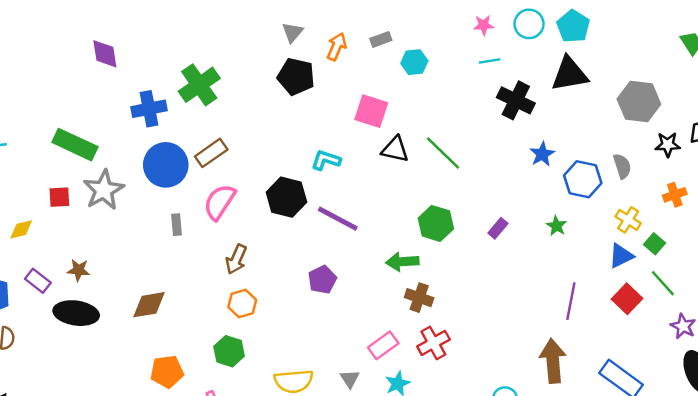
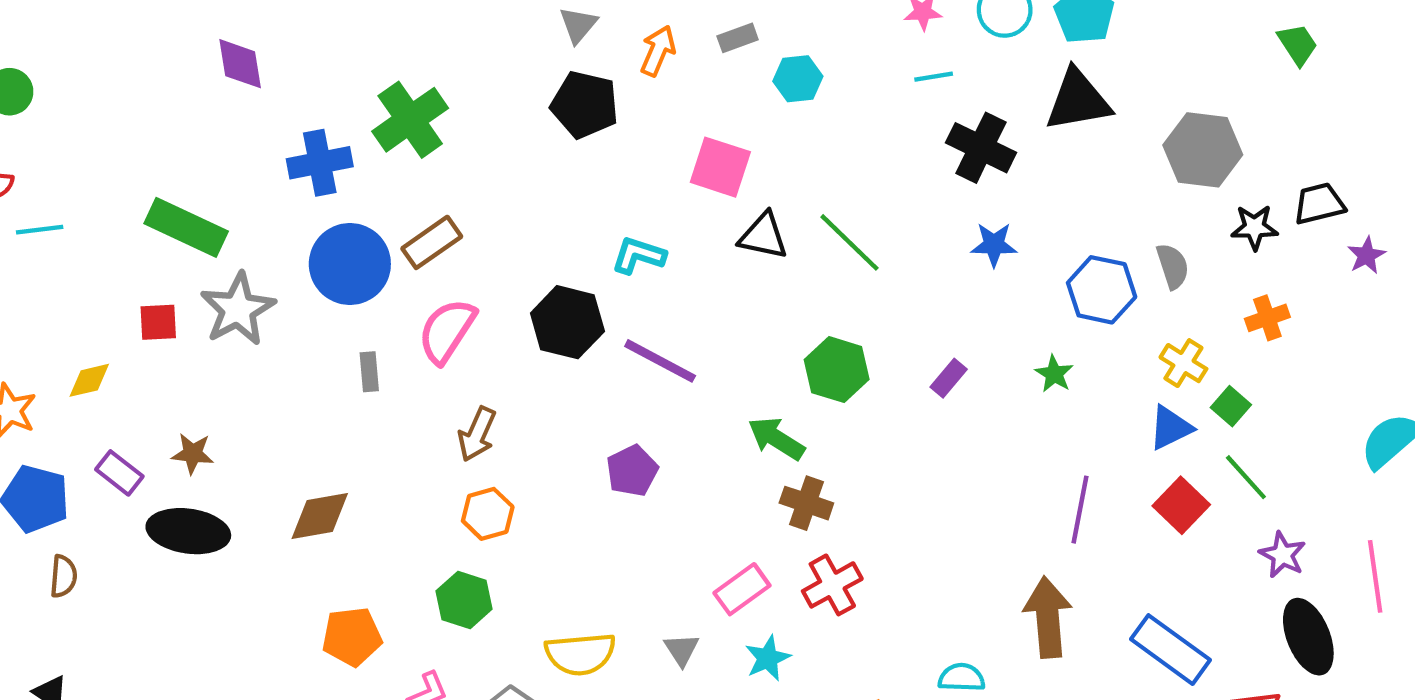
blue star: (542, 154) -> (994, 245), moved, turned 30
green arrow: (402, 262) -> (776, 438), turned 36

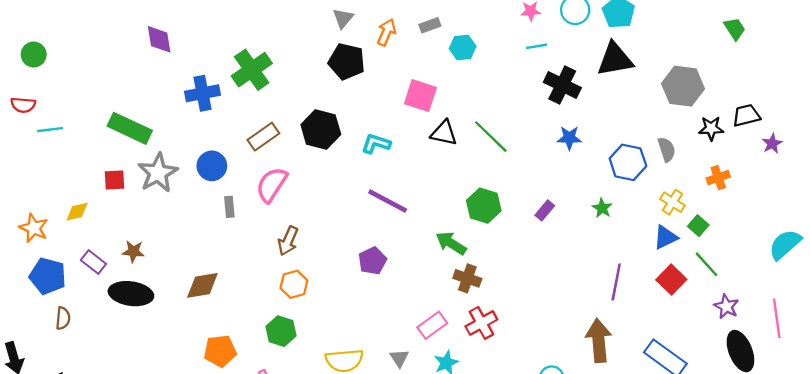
blue circle: (350, 264) -> (212, 166), moved, size x0.7
black hexagon: (567, 322) -> (321, 130), moved

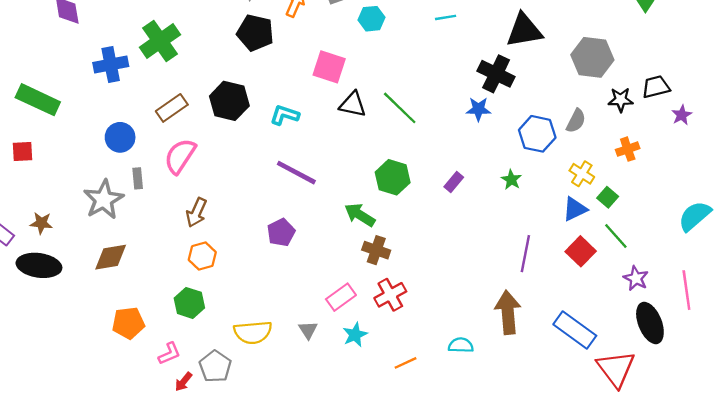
black cross: (562, 85) -> (496, 74), moved
gray semicircle: (667, 149) -> (576, 121), turned 45
gray star: (158, 173) -> (104, 200), moved

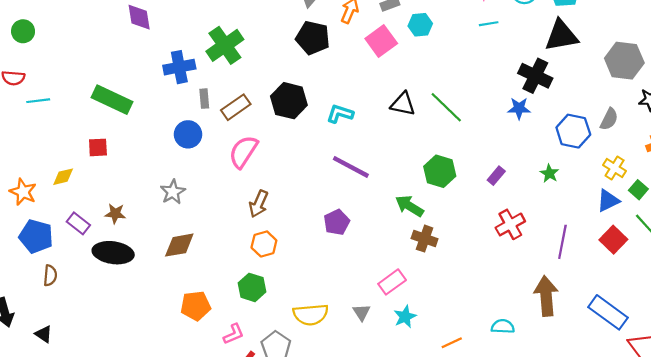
pink square: (329, 67) -> (381, 41), moved, turned 36
gray rectangle: (138, 178) -> (204, 99), moved
gray star: (104, 200) -> (173, 192), size x0.7
red cross: (390, 295) -> (510, 224), moved

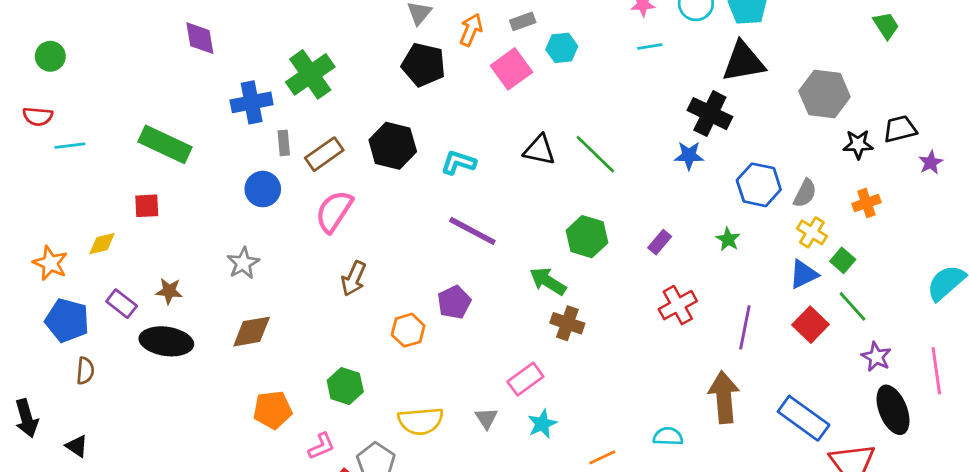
gray semicircle: (609, 119) -> (805, 193), moved
orange hexagon: (264, 244) -> (408, 330), moved

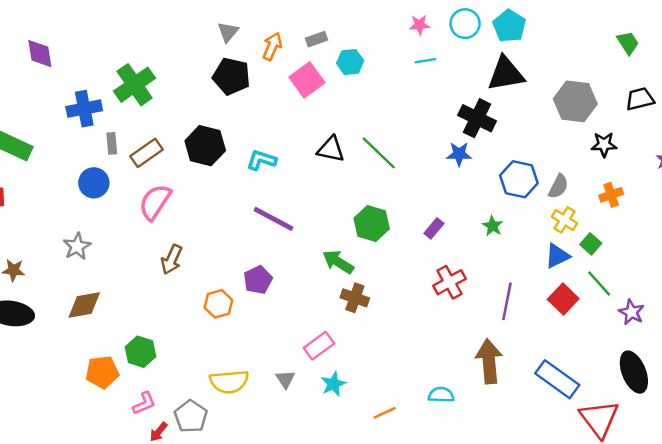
black trapezoid: (900, 129) -> (640, 99), moved
purple star: (876, 357) -> (631, 312), moved
green hexagon: (345, 386) -> (141, 352), moved

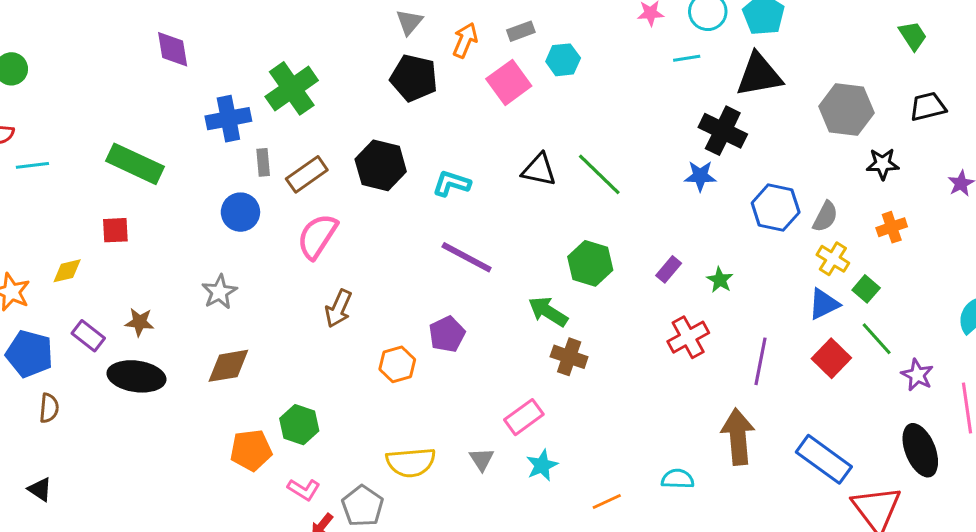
cyan line: (426, 61) -> (687, 58), moved
green star: (493, 226) -> (720, 280), moved
pink L-shape: (144, 403) -> (304, 489), turned 55

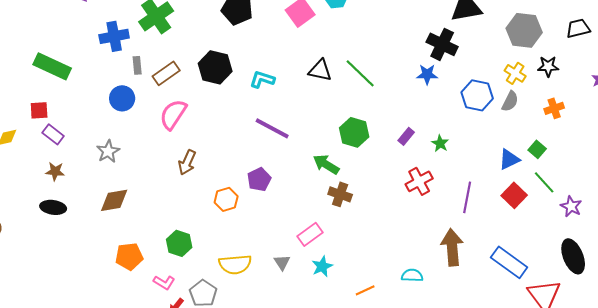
yellow cross: (833, 259) -> (515, 73), moved
purple rectangle: (88, 336) -> (53, 134), moved
black ellipse: (136, 376) -> (53, 207), size x0.7
green hexagon: (299, 425) -> (179, 243), moved

